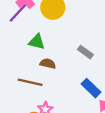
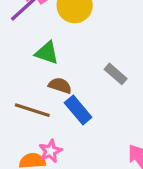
blue rectangle: (91, 88) -> (78, 110), moved

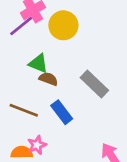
gray rectangle: (116, 74) -> (94, 84), size x1.5
brown semicircle: (60, 86) -> (48, 79), moved

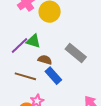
purple line: (21, 26) -> (19, 45), moved
brown semicircle: (48, 79) -> (45, 60), moved

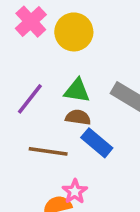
green triangle: (33, 41) -> (77, 91), moved

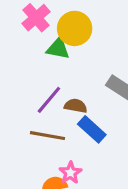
green triangle: (77, 91) -> (58, 49), moved
purple line: (30, 99) -> (49, 100), moved

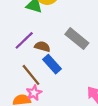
brown line: (47, 136) -> (31, 75), moved, turned 35

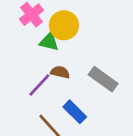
brown semicircle: (42, 46) -> (60, 72), moved

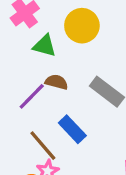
yellow circle: (64, 25) -> (82, 26), moved

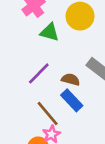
brown semicircle: (56, 82) -> (71, 79), moved

